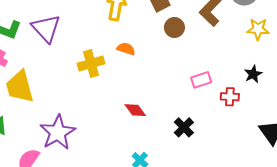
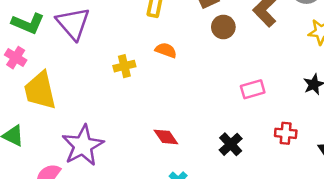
yellow cross: (91, 64) -> (124, 66), size x0.7
red cross: (230, 97) -> (286, 133), moved
red diamond: (135, 110) -> (166, 137), moved

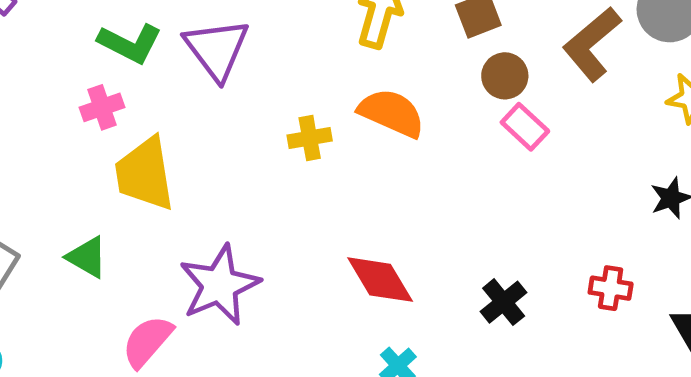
orange semicircle: (166, 50) -> (392, 113), size x1.6
pink cross: (16, 58) -> (102, 107), turned 35
pink rectangle: (253, 89) -> (525, 127), moved, turned 55
red diamond: (166, 137) -> (380, 280), size x1.4

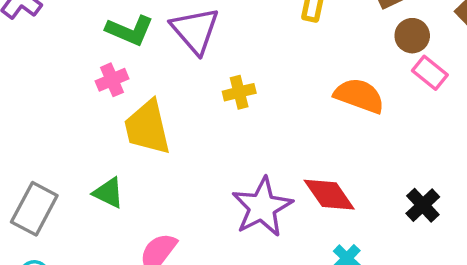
orange semicircle: (392, 113) -> (359, 96), moved
yellow cross: (310, 138) -> (239, 92), moved
purple star: (220, 285) -> (262, 207), moved

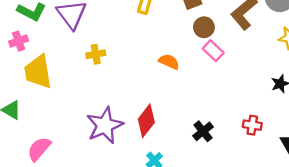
orange semicircle: (359, 96) -> (169, 62), size x0.7
red diamond: (329, 195) -> (146, 121), turned 68

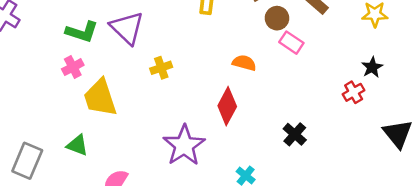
red diamond: (146, 121) -> (227, 106), moved
red cross: (252, 125) -> (354, 92), moved, turned -30

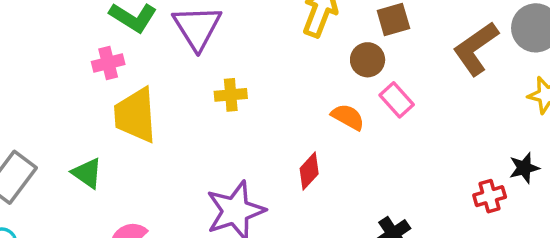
brown circle: (277, 18) -> (368, 60), moved
pink rectangle: (291, 43) -> (397, 100), moved
red diamond: (227, 106) -> (309, 171), size x0.7

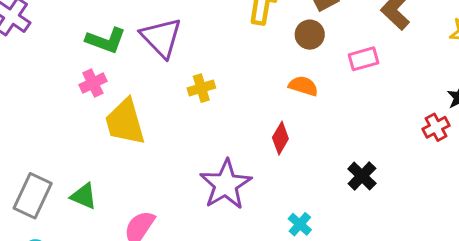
pink rectangle: (397, 100) -> (364, 59), moved, turned -52
green triangle: (87, 173) -> (84, 196), moved

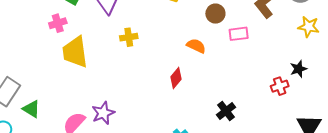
brown circle: (310, 35) -> (215, 14), moved
purple star: (226, 184) -> (103, 113), moved, size x0.7
green triangle: (84, 196) -> (31, 109), moved

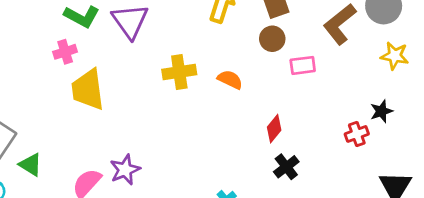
yellow cross: (129, 37) -> (179, 72), moved, size x1.4
orange semicircle: (196, 46) -> (230, 80), moved
red diamond: (176, 78) -> (274, 129), moved

